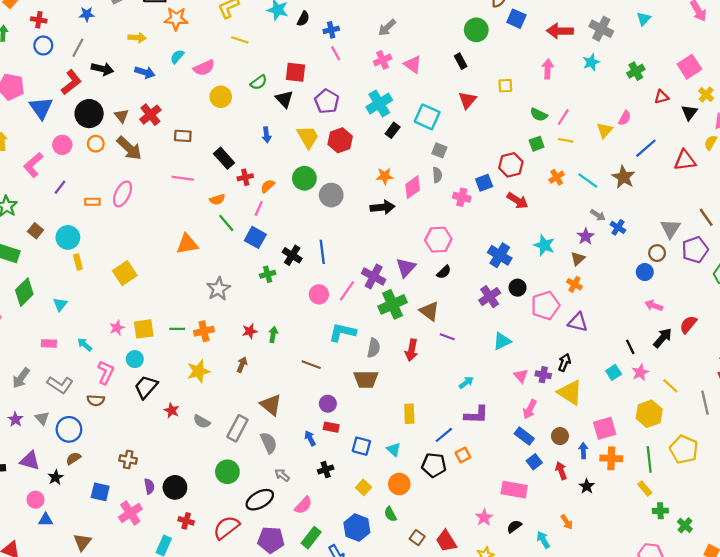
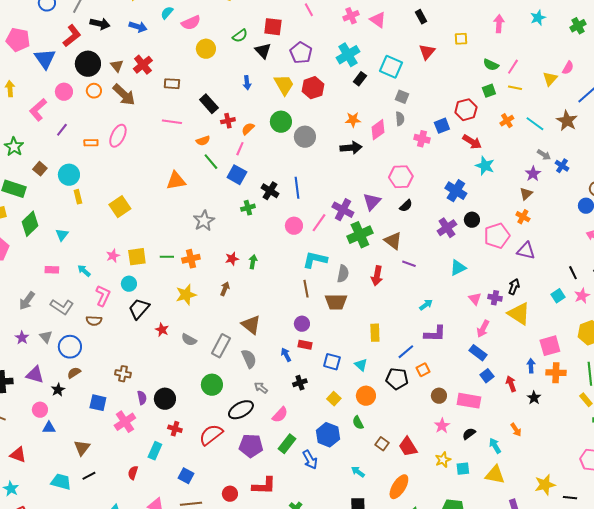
cyan star: (544, 245) -> (485, 166), moved
brown line: (311, 365) -> (306, 289), moved, turned 60
brown circle: (560, 436) -> (439, 396), moved

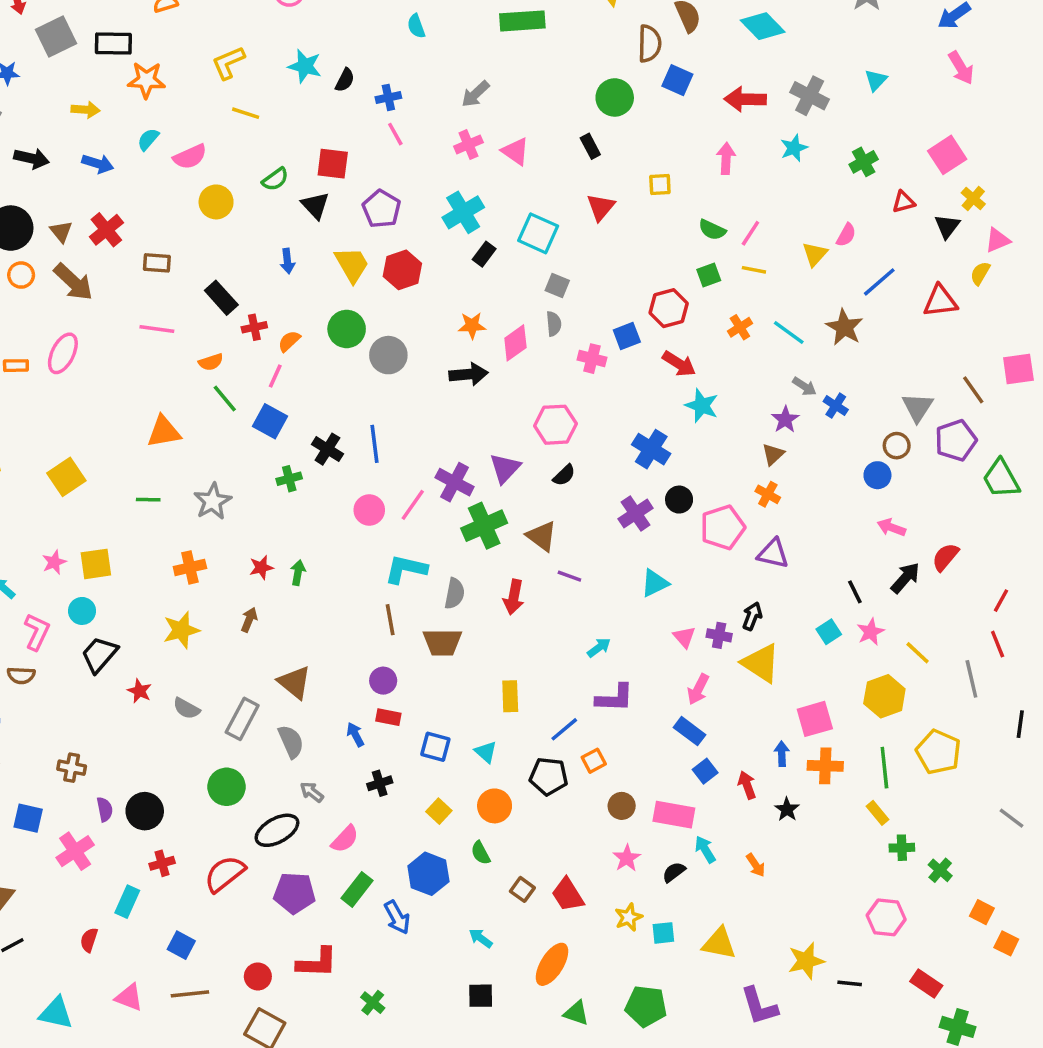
green line: (167, 257) -> (148, 500), moved
red cross: (175, 429) -> (162, 863), turned -32
cyan arrow: (495, 446) -> (705, 849), moved

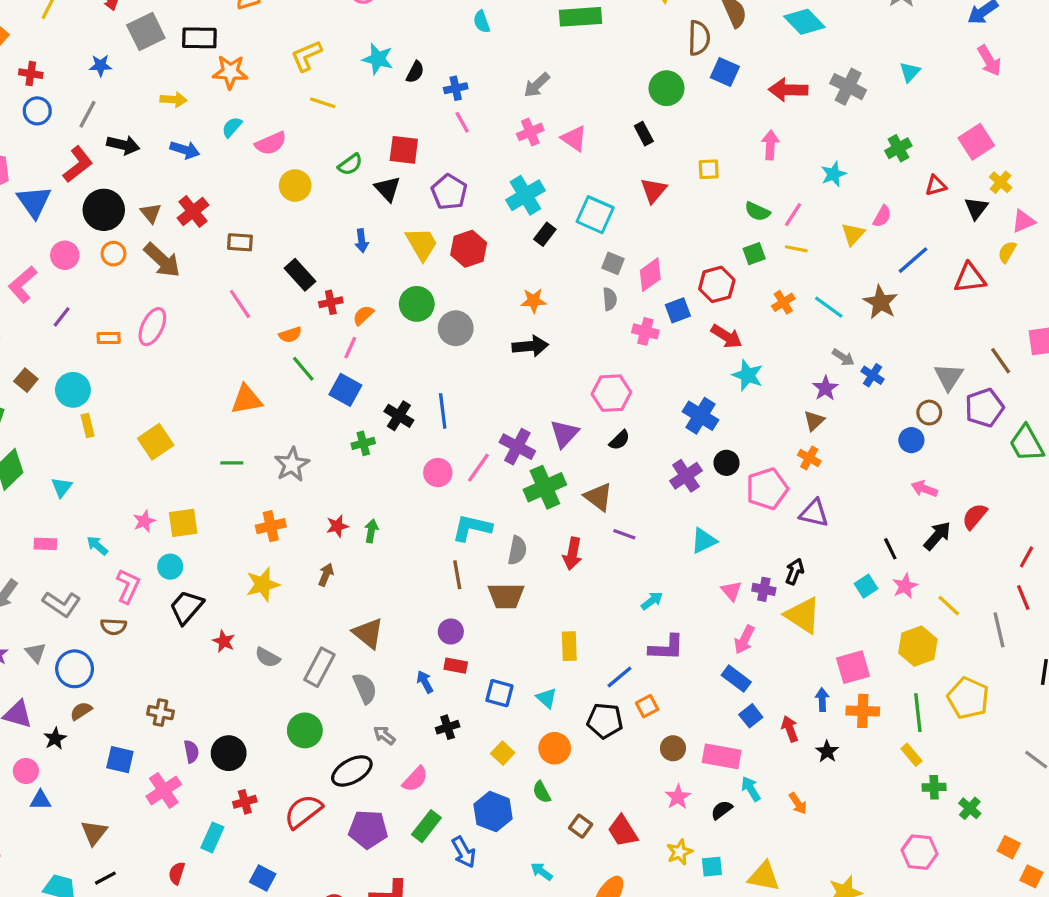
cyan star: (794, 148) -> (834, 174), moved
pink line: (157, 329) -> (240, 304), turned 48
pink diamond: (515, 343) -> (650, 275), moved

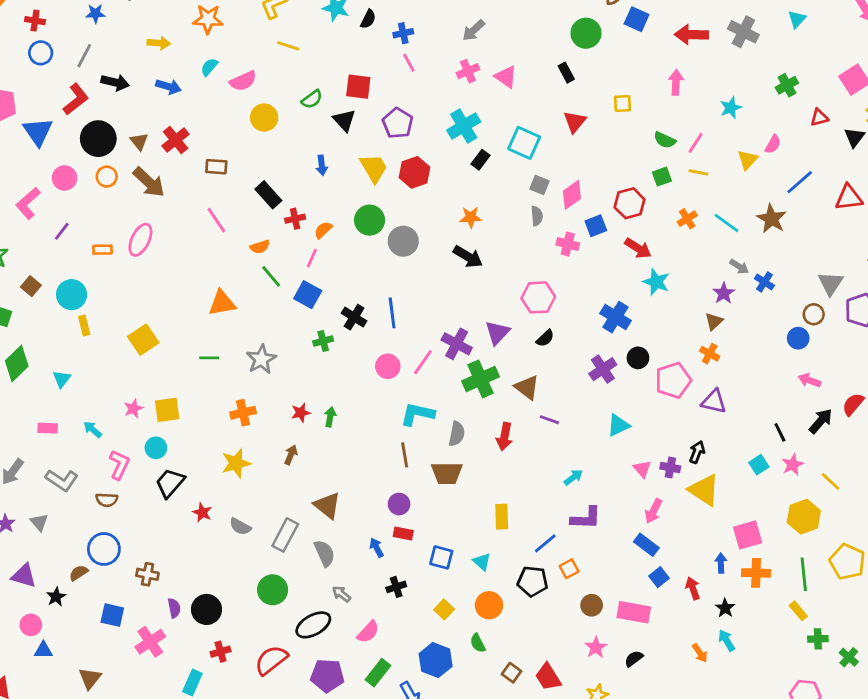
black arrow: (530, 346) -> (468, 257), turned 36
blue circle: (75, 669) -> (104, 549), moved
cyan arrow: (751, 789) -> (727, 640), moved

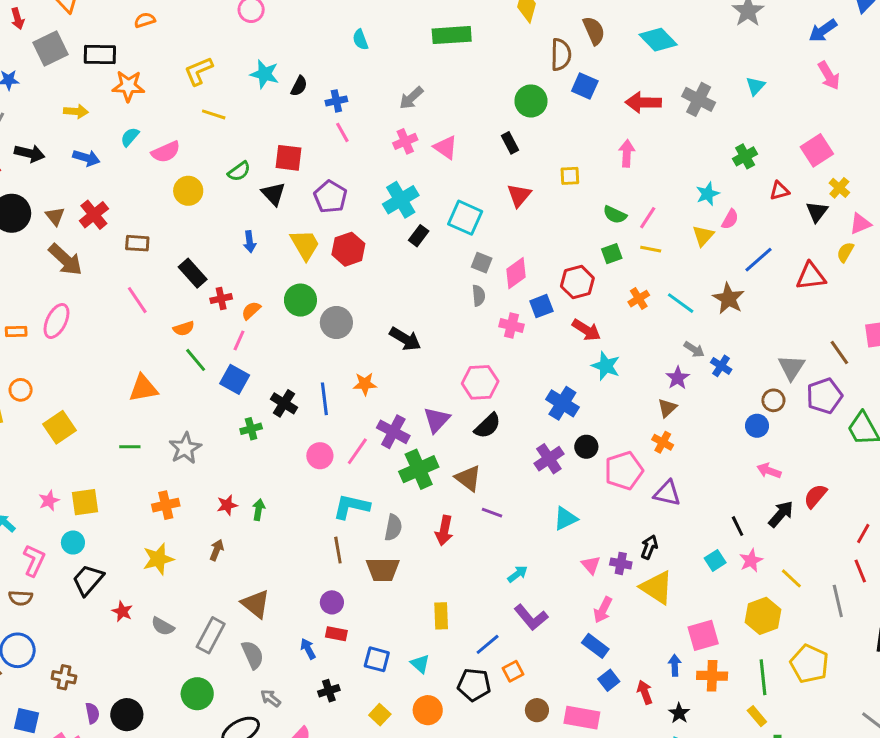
cyan star: (731, 108) -> (708, 194), moved
orange circle: (107, 177) -> (21, 390), moved
orange star: (471, 217) -> (365, 384), moved
black semicircle: (545, 338) -> (488, 426), size x1.4
purple L-shape: (586, 518) -> (531, 617), turned 48

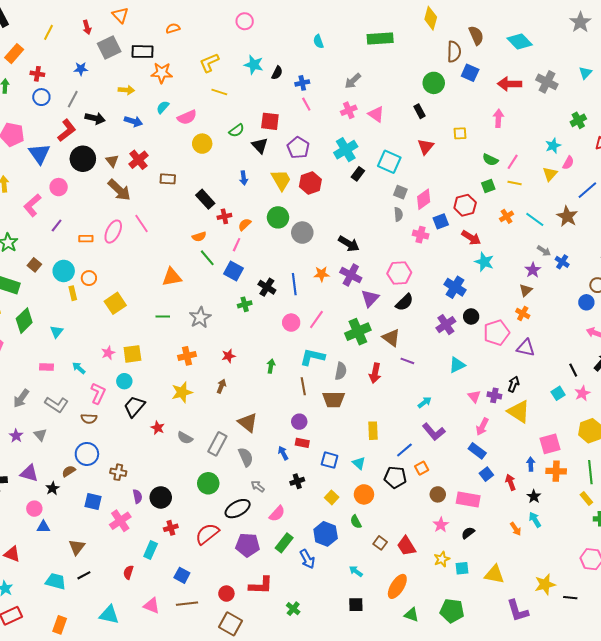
pink line: (137, 300) -> (142, 223), moved
purple cross: (393, 432) -> (351, 275), moved
green arrow: (259, 510) -> (271, 366), moved

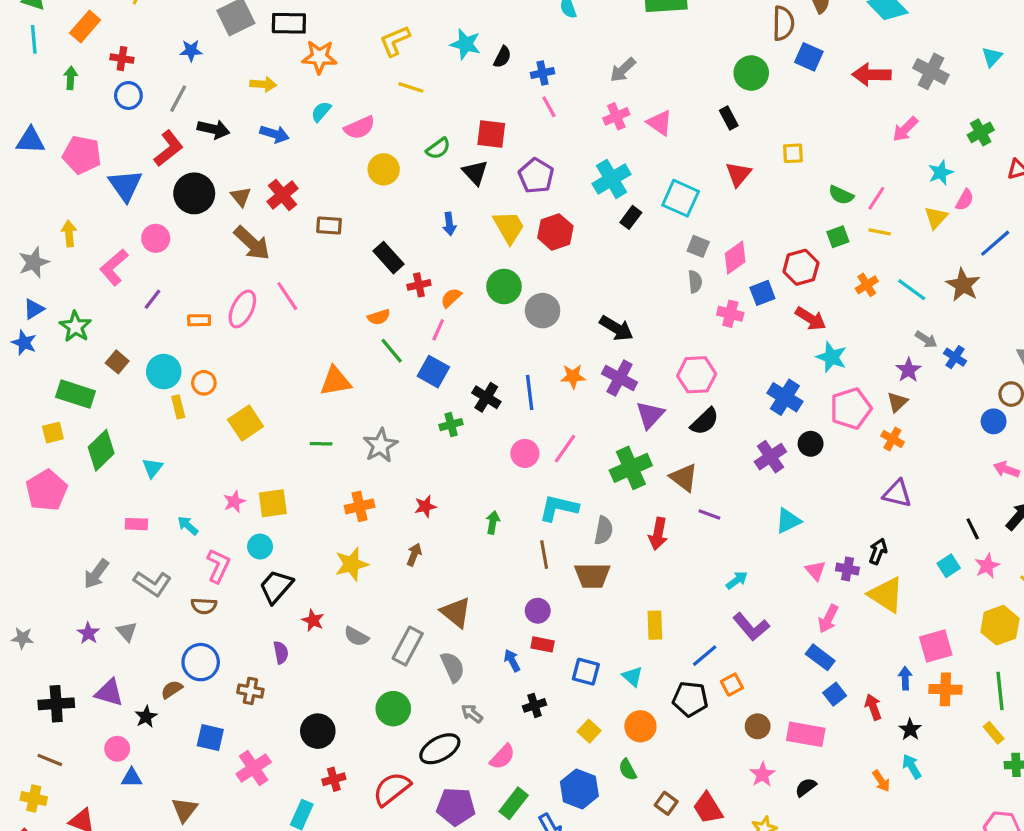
pink arrow: (498, 118) -> (905, 129), moved, turned -138
pink pentagon: (496, 333) -> (851, 408), moved
purple semicircle: (137, 496) -> (281, 652), moved

